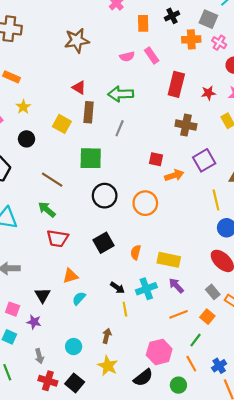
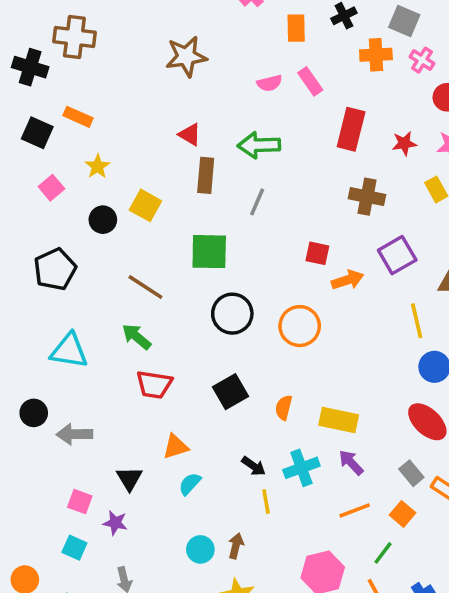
yellow square: (62, 124) -> (145, 205), moved
cyan circle: (74, 347) -> (200, 549), moved

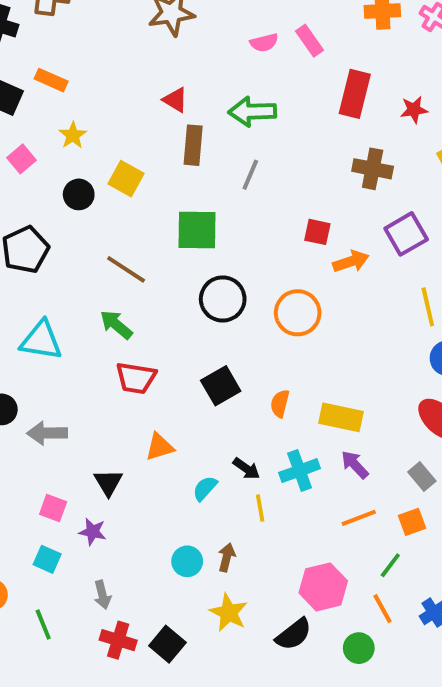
cyan semicircle: (190, 484) -> (205, 488), moved
orange square: (403, 514) -> (412, 522), turned 30

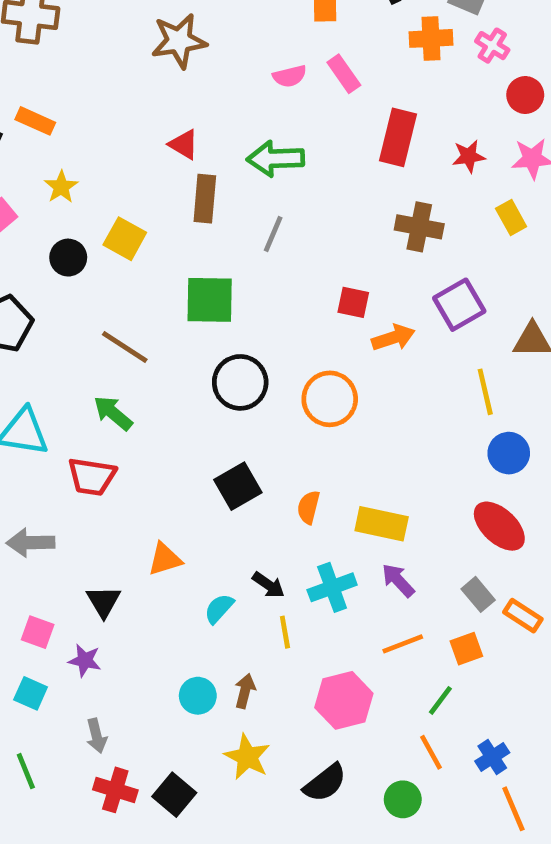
red trapezoid: (136, 378) -> (92, 477), moved
pink hexagon: (323, 587) -> (344, 700), moved

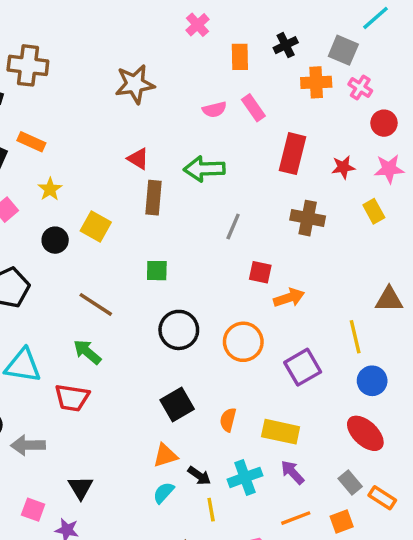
gray line: (273, 234) -> (233, 226), moved
green square: (210, 300) -> (157, 271), size x0.6
purple square: (459, 305) -> (303, 367), moved
orange triangle: (165, 559) -> (165, 455), moved

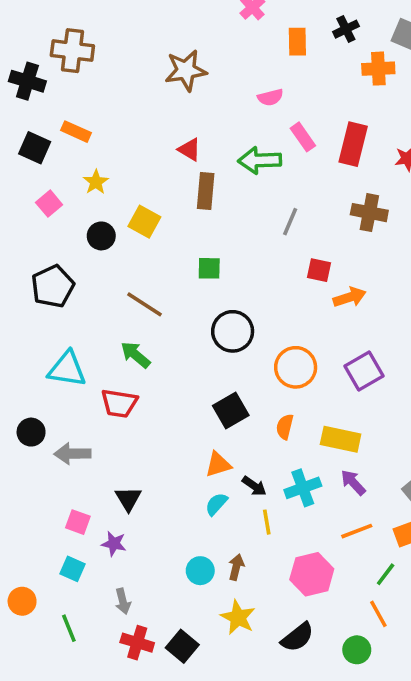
pink rectangle: (253, 108) -> (303, 137), moved
orange circle: (243, 342) -> (296, 367), moved

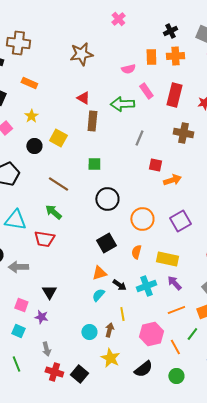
orange rectangle: (297, 42) -> (151, 57), moved
orange cross: (378, 69) -> (175, 56), moved
orange rectangle: (76, 132) -> (29, 83), moved
yellow line: (267, 522) -> (122, 314), moved
orange line: (378, 614) -> (175, 347), moved

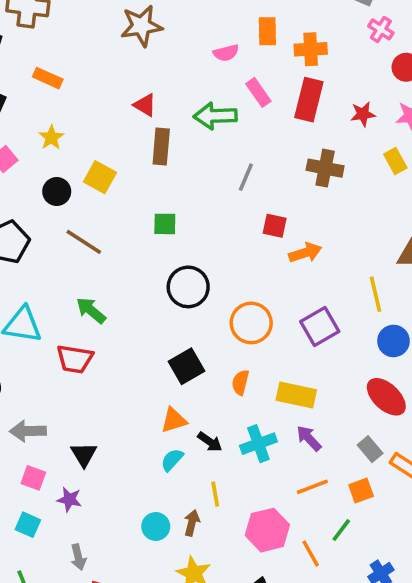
orange cross: (175, 56) -> (311, 49), moved
brown line: (58, 184) -> (84, 242), moved
gray arrow: (18, 267) -> (28, 431), moved

